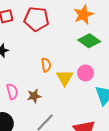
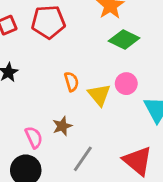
pink semicircle: (12, 91) -> (34, 137), moved

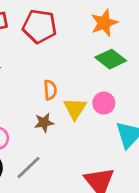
brown star: (62, 126) -> (44, 123), moved
gray line: (83, 159) -> (29, 167), moved

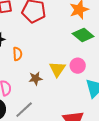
orange semicircle: (50, 90) -> (17, 54), moved

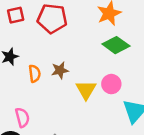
brown star: (36, 78) -> (60, 70), moved

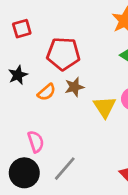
red pentagon: (52, 18) -> (63, 54), moved
orange semicircle: (35, 74) -> (47, 92), turned 60

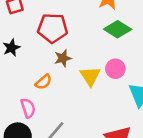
orange semicircle: (47, 92) -> (43, 82), moved

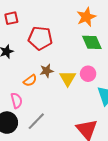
green diamond: (118, 29) -> (92, 42), turned 30
brown star: (63, 58) -> (47, 71), moved

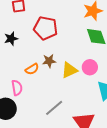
yellow triangle: (68, 78) -> (69, 70), turned 30
gray line: (36, 121) -> (54, 108), moved

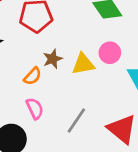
yellow triangle: (69, 70) -> (83, 64), turned 30
pink semicircle: (17, 88) -> (35, 109), moved

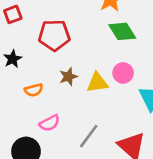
orange semicircle: (33, 76) -> (34, 90), moved, turned 30
pink semicircle: (35, 109) -> (50, 123), turned 85

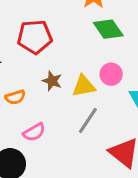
brown star: (68, 77) -> (52, 81), turned -30
gray line: (89, 136) -> (88, 120), moved

